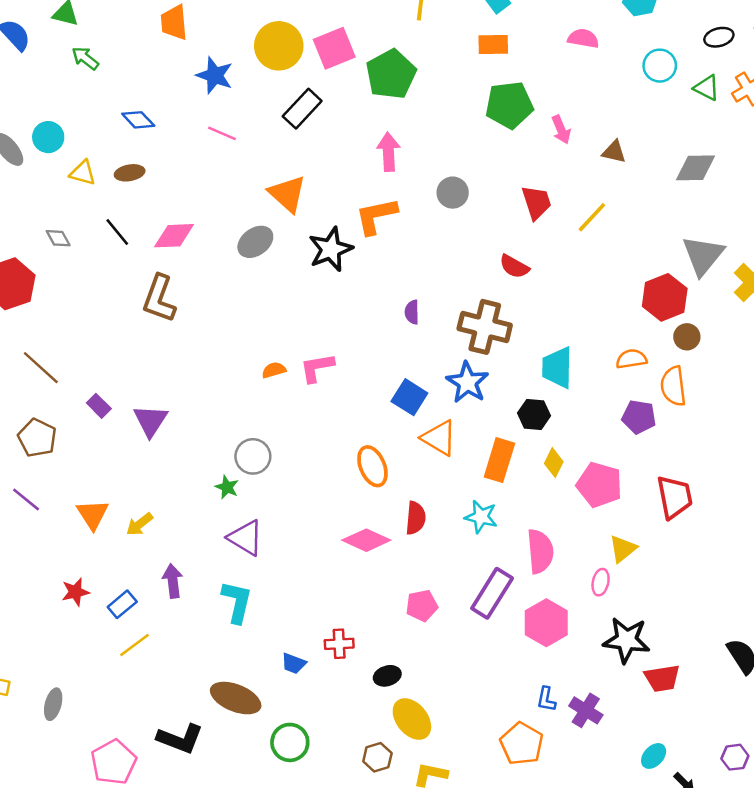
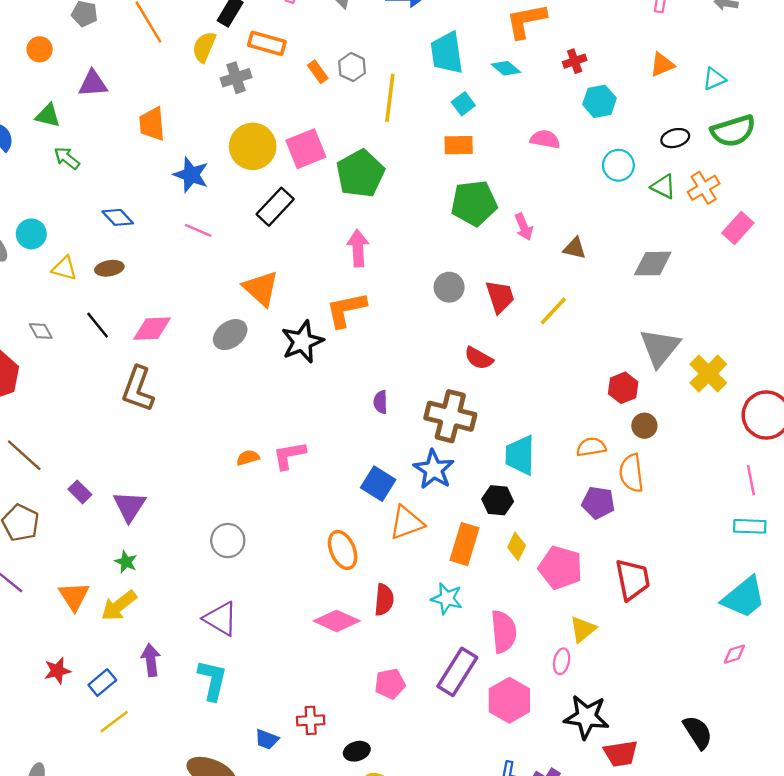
gray circle: (453, 193) -> (449, 287), moved
red hexagon: (665, 297) -> (623, 388), size x0.7
orange triangle: (439, 438) -> (407, 523), turned -51
green star: (227, 487) -> (126, 562), moved
yellow arrow: (139, 524) -> (119, 606), size x1.4

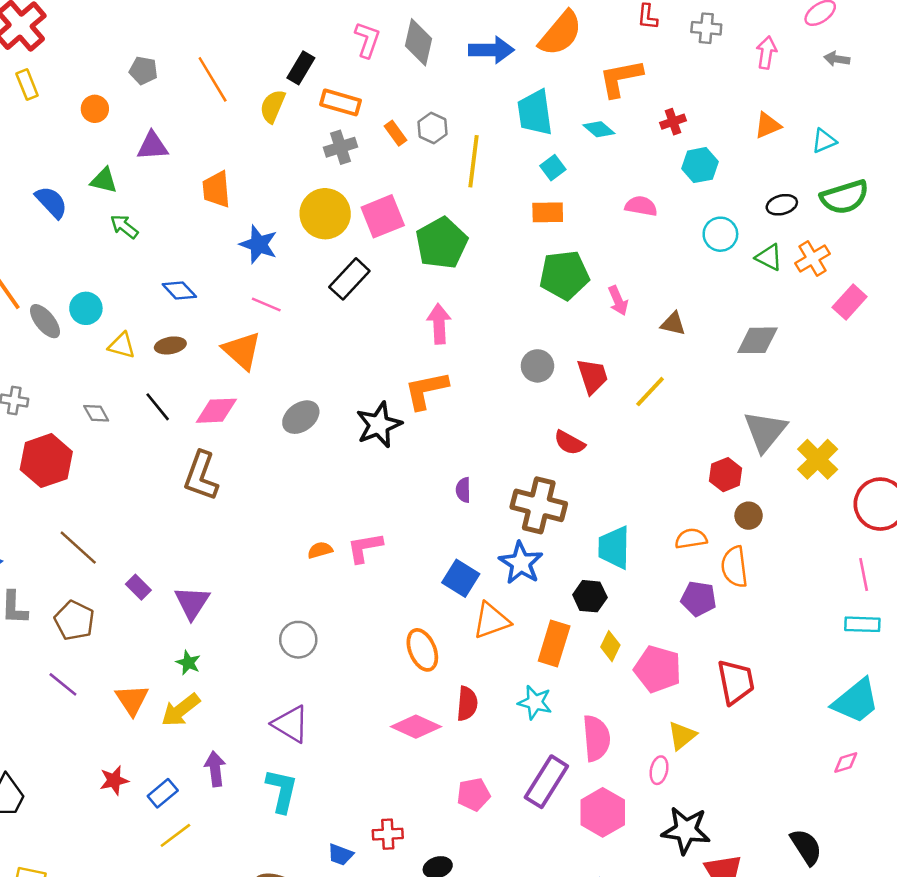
gray cross: (236, 78) -> (340, 147), moved
orange triangle: (261, 288) -> (242, 351), moved

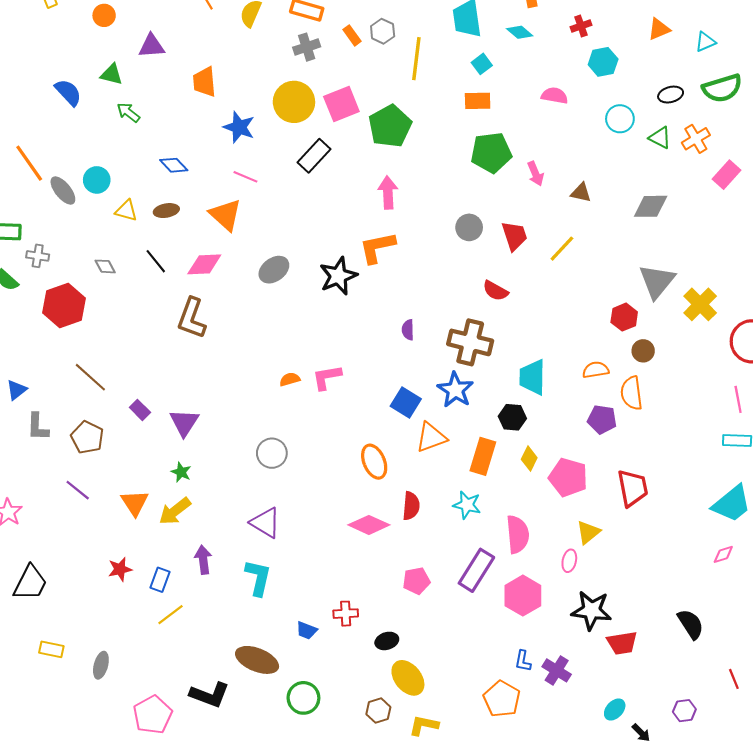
blue rectangle: (163, 793) -> (160, 580), turned -30

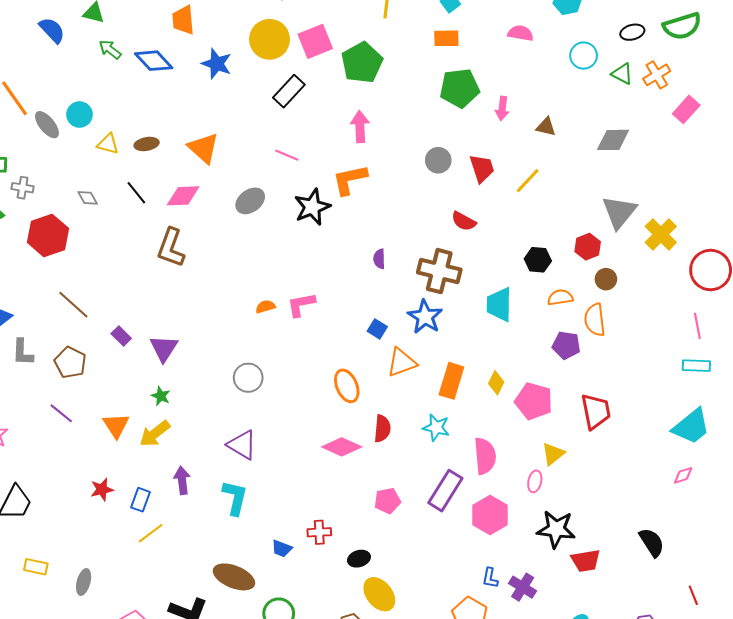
blue diamond: (174, 165) -> (154, 61), moved, size x1.4
pink arrow: (536, 174) -> (502, 108), turned 30
pink line: (245, 177) -> (287, 155), moved
blue square: (406, 403) -> (377, 329), size x0.7
black hexagon: (512, 417) -> (538, 260), moved

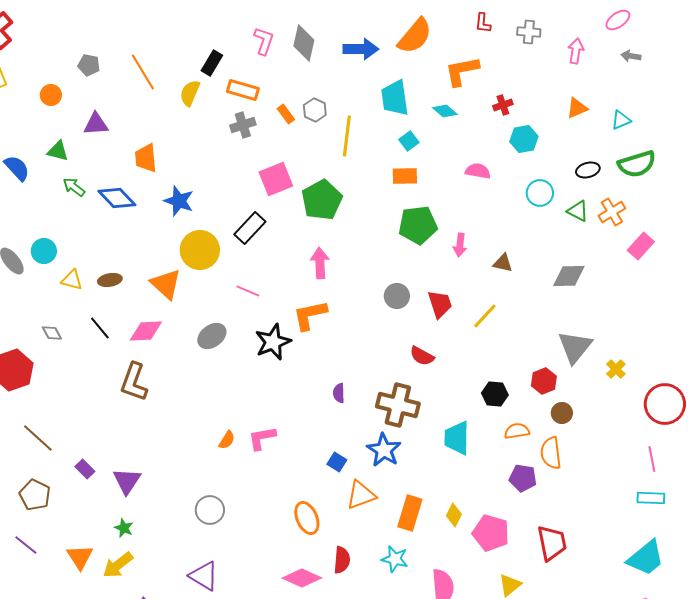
yellow circle: (270, 39) -> (200, 250), moved
yellow cross: (661, 234) -> (616, 369), size x0.6
orange semicircle: (265, 307) -> (227, 440), turned 138

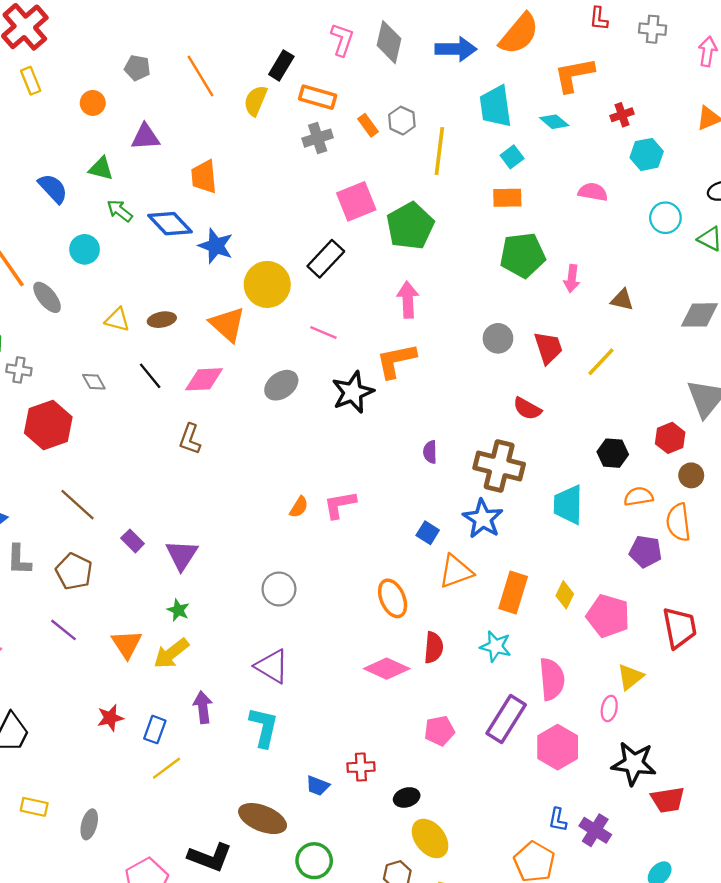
blue star: (179, 201) -> (216, 246), moved
cyan circle: (44, 251) -> (85, 249), moved
brown L-shape: (134, 382) -> (190, 439), size x0.7

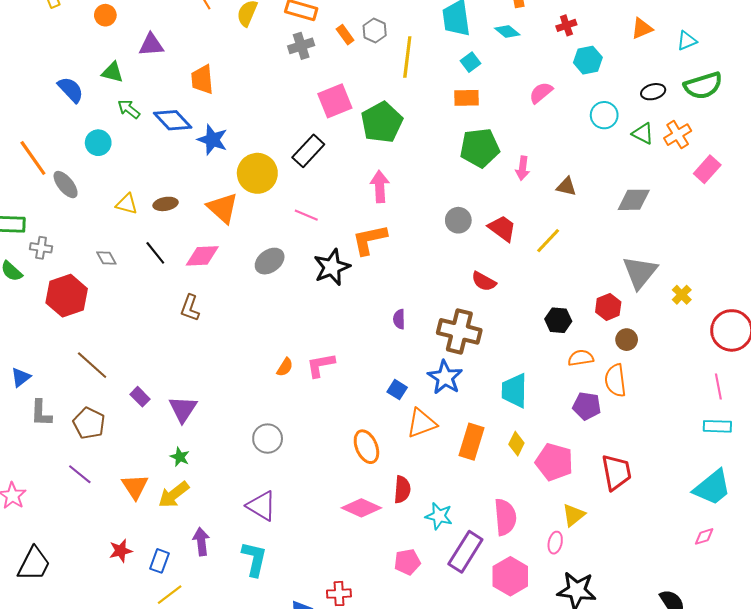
pink semicircle: (593, 192) -> (541, 93), turned -50
red trapezoid: (548, 348) -> (502, 228), turned -36
cyan trapezoid: (568, 505) -> (514, 391), moved
cyan star: (496, 646) -> (439, 516), moved

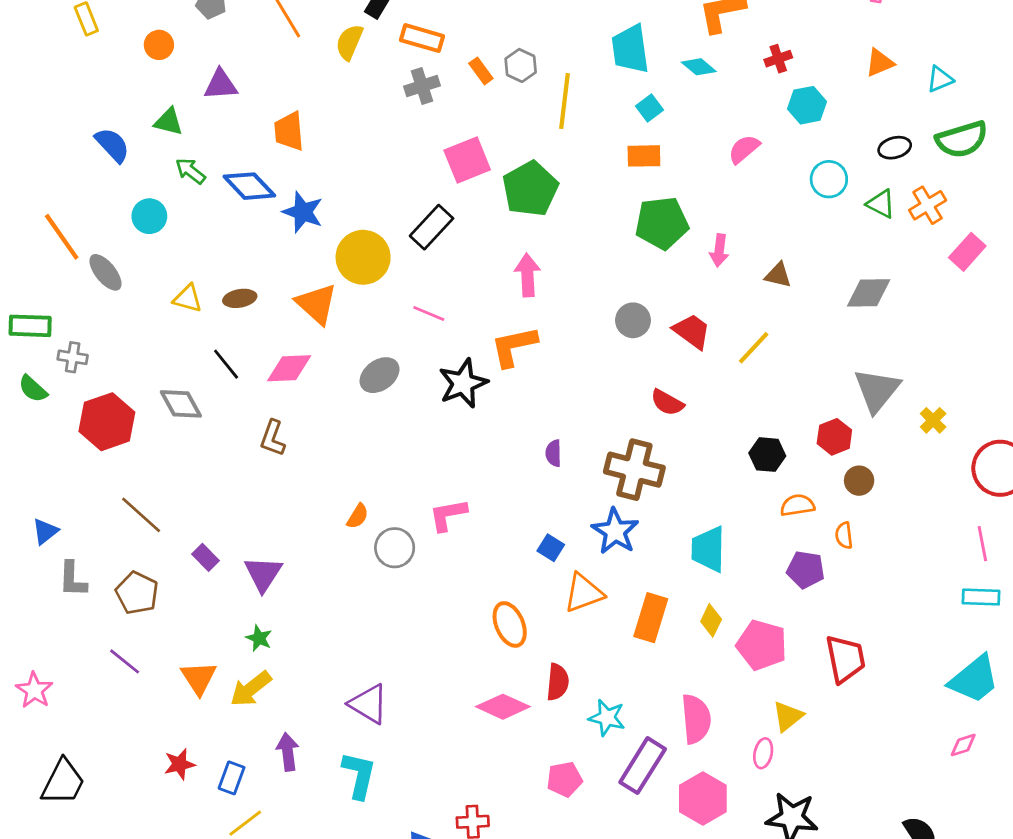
gray diamond: (106, 258) -> (181, 404), moved, size x1.5
orange semicircle: (285, 367) -> (358, 516), moved
orange semicircle: (615, 380) -> (844, 535), size x0.6
gray circle: (268, 439) -> (395, 548), moved

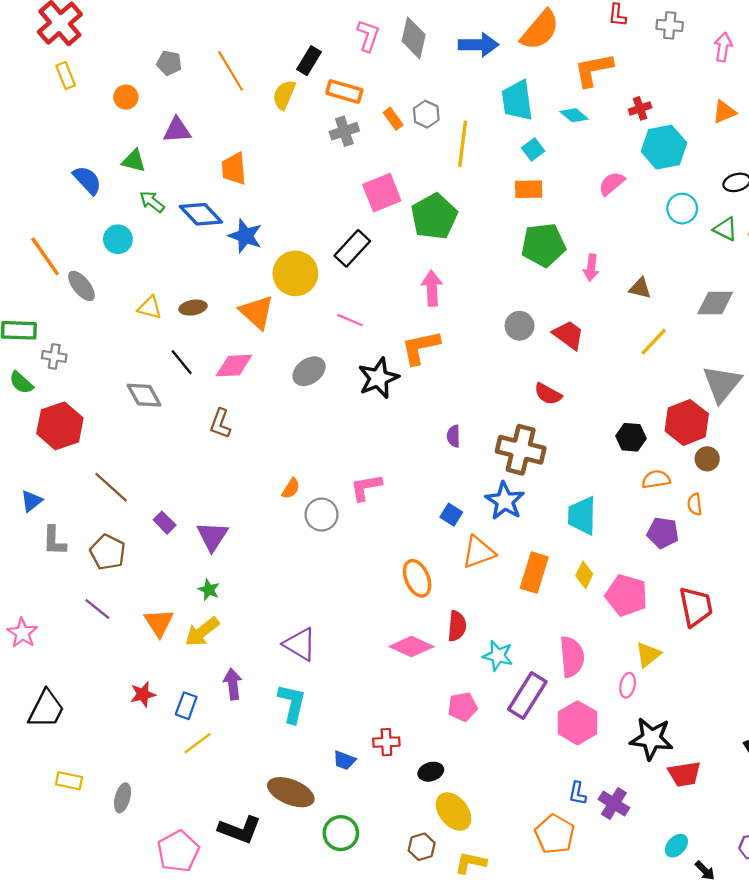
cyan hexagon: (807, 105) -> (664, 147), size x1.4
yellow line: (754, 348) -> (654, 342), moved
red hexagon: (107, 422) -> (60, 426), moved
red hexagon: (834, 437) -> (687, 422), size x1.5

